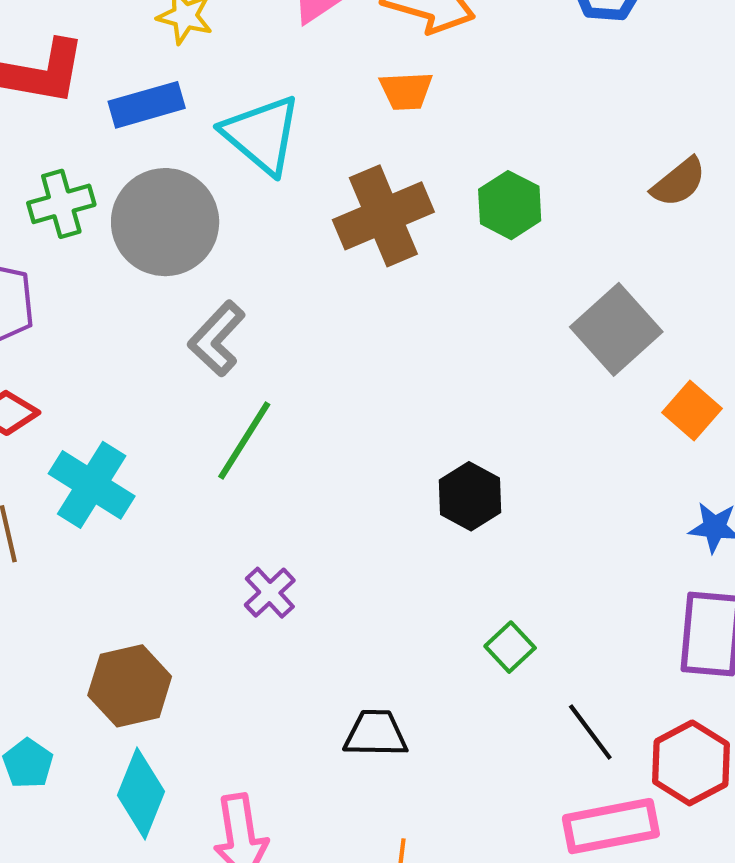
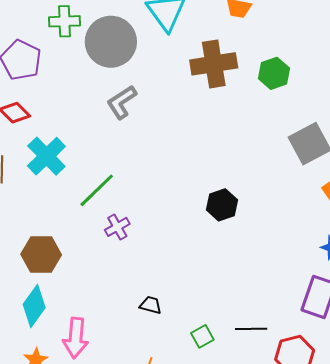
green line: (244, 441) -> (97, 190), moved
green square: (510, 647) -> (202, 336), moved
black line: (590, 732) -> (251, 329), turned -68
black trapezoid: (376, 734) -> (151, 305), size x0.7

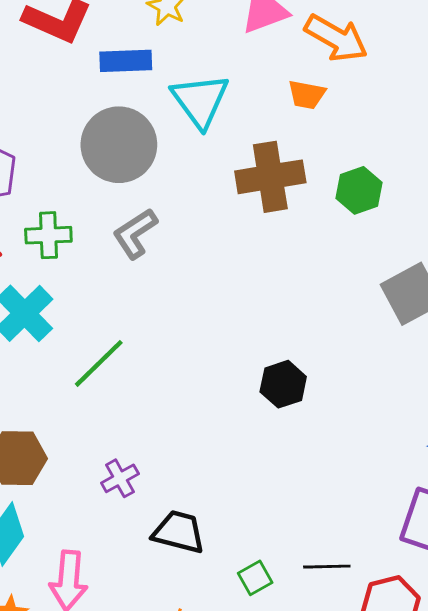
green cross: (64, 21) -> (48, 235), moved
purple cross: (117, 227) -> (120, 478), moved
black trapezoid: (151, 305) -> (179, 532), size x1.6

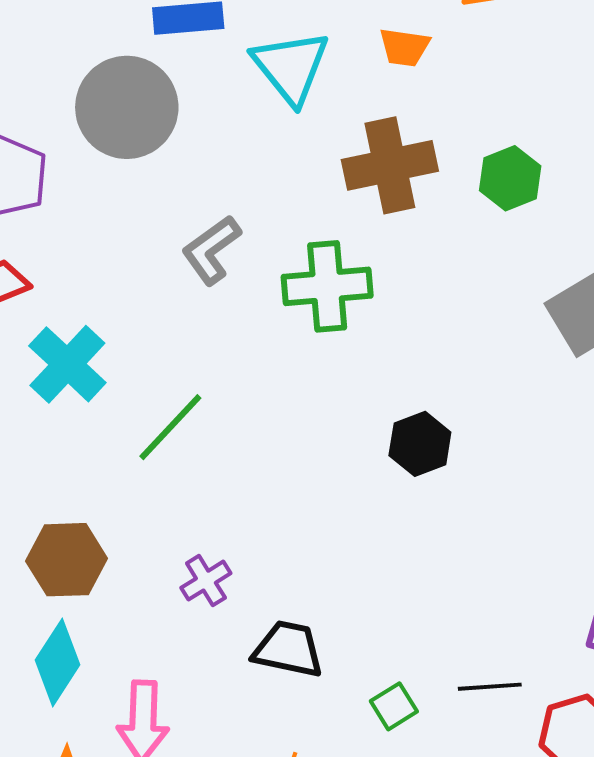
orange trapezoid: (307, 95) -> (404, 47), moved
gray circle: (119, 145) -> (127, 107), moved
green cross: (48, 235) -> (327, 286), moved, size x1.4

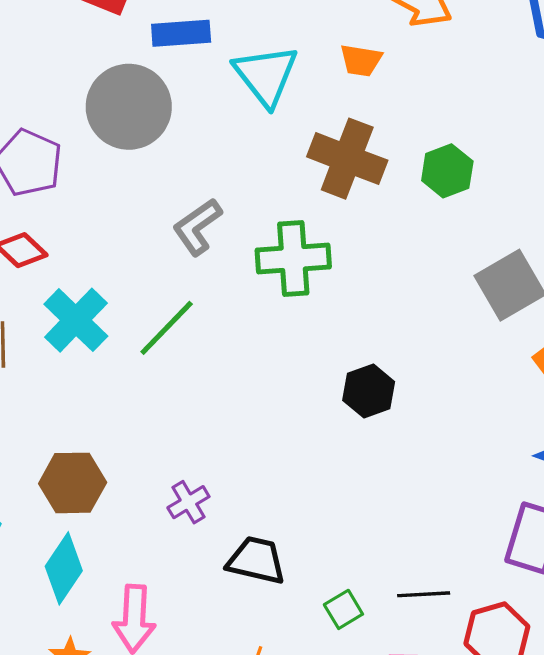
brown cross: (390, 165) -> (347, 159), turned 32
green line: (170, 427) -> (167, 328), moved

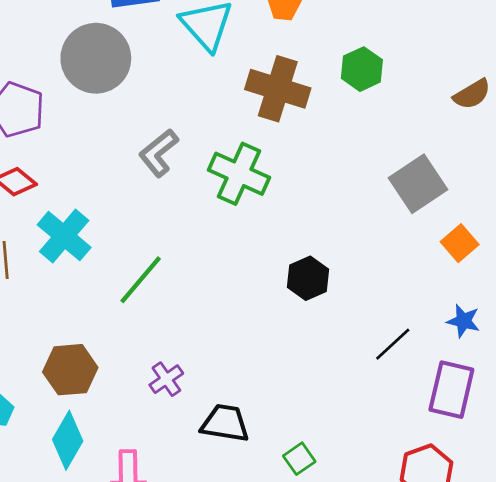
green hexagon: (447, 171) -> (362, 69), moved
green cross: (293, 259) -> (239, 174), turned 32
green line: (167, 328) -> (141, 280), moved
black line: (424, 594) -> (393, 344), moved, turned -36

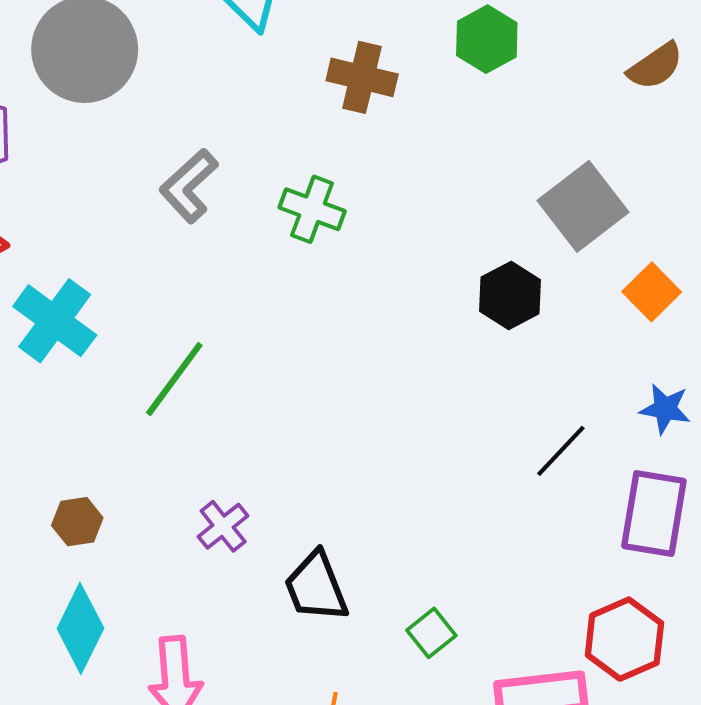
brown cross: (278, 89) -> (362, 77), size x0.7
green cross: (239, 174) -> (312, 209), size x0.7
black hexagon: (308, 278) -> (510, 295), moved
brown hexagon: (70, 370) -> (77, 522), size x0.6
black trapezoid: (225, 423) -> (316, 587), turned -117

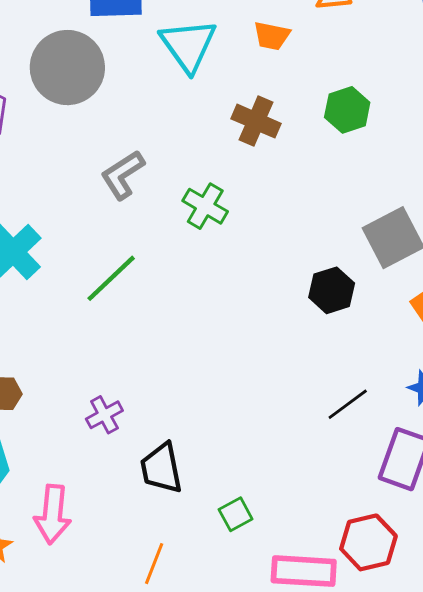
green line: (174, 379) -> (111, 278), moved

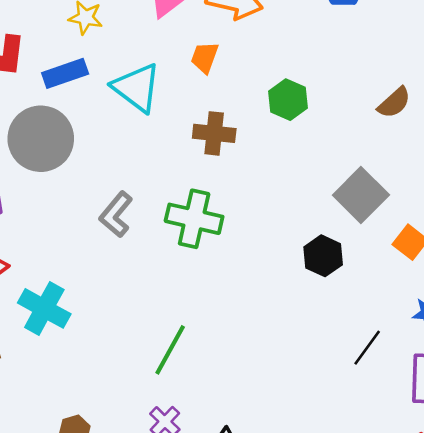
orange trapezoid: (272, 36) -> (205, 57), turned 116
green cross: (205, 206) -> (194, 219), size x1.4
green line: (111, 278) -> (170, 350), moved

